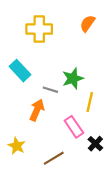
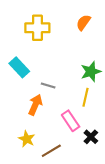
green star: (73, 78) -> (91, 72), moved
yellow star: (17, 146) -> (27, 139), moved

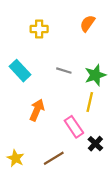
yellow cross: (37, 28) -> (39, 29), size x0.7
gray line: (48, 86) -> (64, 71), moved
yellow star: (27, 139) -> (16, 158), moved

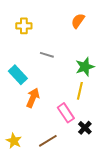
yellow cross: (39, 29) -> (24, 26), moved
cyan rectangle: (20, 71) -> (18, 75), moved
gray line: (64, 71) -> (47, 55), moved

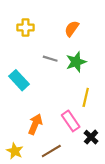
orange semicircle: (78, 21) -> (72, 29), moved
green star: (85, 67) -> (76, 62), moved
orange arrow: (33, 98) -> (35, 124), moved

